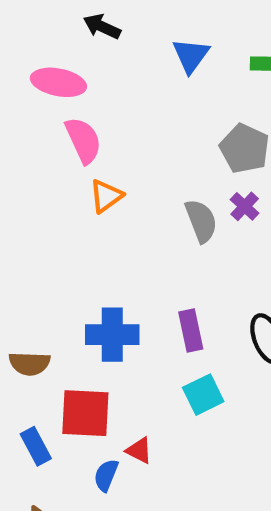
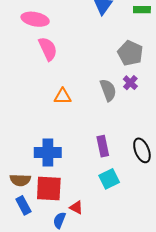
orange triangle: (106, 196) -> (63, 96), moved, turned 36
blue cross: (112, 335) -> (48, 153), moved
brown semicircle: (30, 364) -> (20, 180), moved

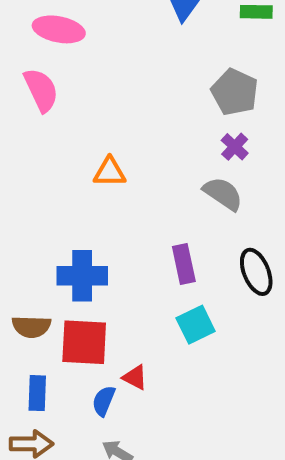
pink semicircle: (48, 49) -> (41, 90), moved
gray semicircle: (108, 90) -> (223, 194), moved, turned -35
blue rectangle: (23, 205) -> (37, 393), moved, turned 30

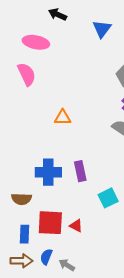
purple rectangle: (184, 264) -> (80, 171), moved
red square: (84, 342) -> (50, 223), moved
blue semicircle: (104, 401) -> (46, 257), moved

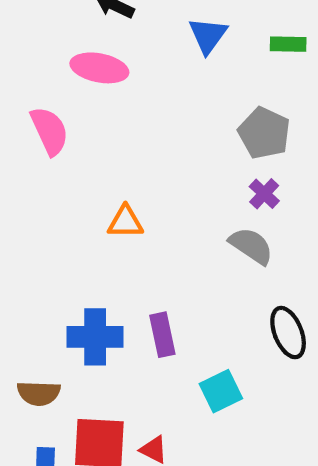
pink ellipse: (36, 42) -> (99, 68), moved

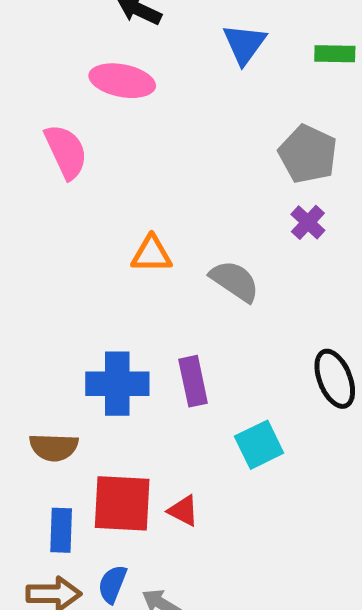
gray semicircle: (251, 246) -> (235, 281), moved

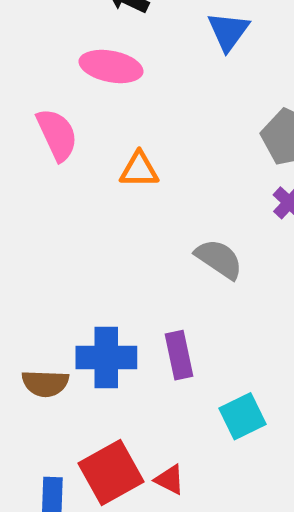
orange triangle: (152, 254) -> (139, 170), moved
brown semicircle: (54, 447) -> (45, 383), moved
red square: (122, 503) -> (111, 473), turned -32

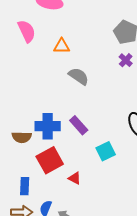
gray semicircle: (219, 259) -> (79, 76), moved
purple rectangle: (179, 355) -> (79, 125), turned -30
red square: (111, 473) -> (50, 160), moved

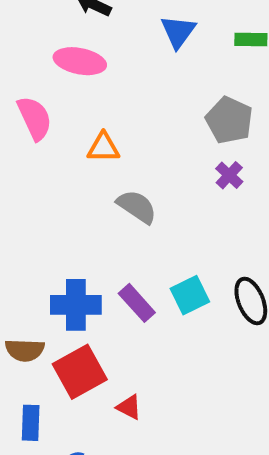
brown semicircle: (22, 137) -> (25, 350), moved
cyan square: (106, 151) -> (190, 295), moved

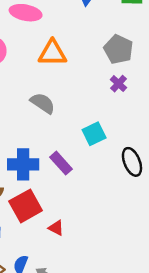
orange triangle: (103, 148) -> (52, 53), moved, size x1.4
gray semicircle: (137, 207) -> (43, 103), moved
cyan square: (190, 295) -> (94, 134), moved

